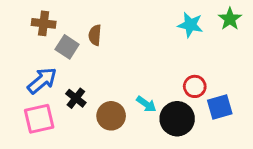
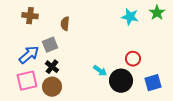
gray square: (67, 47) -> (50, 45), moved, turned 35
blue square: (220, 107) -> (153, 83), moved
brown circle: (111, 116) -> (52, 87), moved

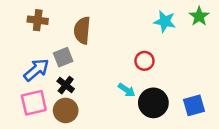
brown semicircle: (65, 24) -> (82, 30), size x1.5
red circle: (133, 59) -> (144, 61), moved

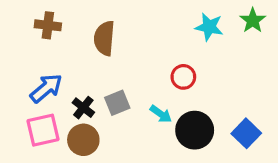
gray square: (63, 57) -> (117, 103), moved
blue square: (194, 105) -> (246, 133), turned -30

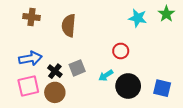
blue arrow: (46, 88) -> (30, 58), turned 30
cyan arrow: (161, 114) -> (106, 75), turned 112
blue square: (246, 133) -> (162, 88), turned -30

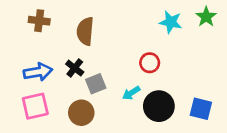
black cross: (55, 71) -> (75, 68), moved
brown circle: (55, 92) -> (81, 113), moved

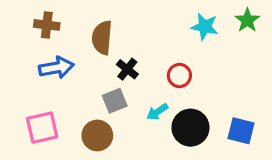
black cross: (75, 68) -> (127, 69), moved
blue arrow: (38, 72) -> (56, 68), moved

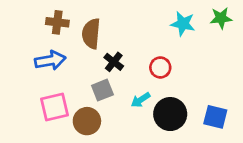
green star: (247, 20) -> (221, 18), turned 30
brown cross: (47, 25) -> (57, 22), moved
pink square: (42, 128) -> (54, 107), moved

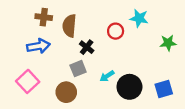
green star: (221, 18) -> (168, 43), moved
red circle: (160, 67) -> (116, 31), moved
pink square: (54, 107) -> (28, 81), moved, turned -30
blue square: (215, 117) -> (164, 89), turned -30

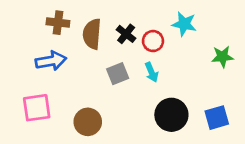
black cross: (87, 47) -> (126, 34), moved
gray square: (78, 69) -> (118, 74), moved
cyan arrow: (107, 76) -> (152, 72), moved, turned -80
pink square: (28, 81) -> (37, 108), turned 35

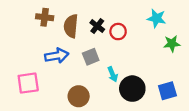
cyan star: (184, 24) -> (156, 18), moved
blue arrow: (51, 61) -> (57, 56), moved
cyan arrow: (152, 72) -> (113, 74), moved
brown circle: (88, 122) -> (79, 96), moved

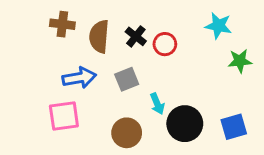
pink square: (28, 83) -> (64, 116), moved
brown circle: (79, 96) -> (127, 133), moved

